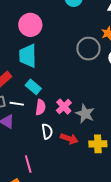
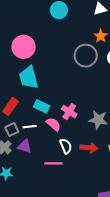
pink semicircle: (41, 107) -> (53, 124), turned -42
pink cross: (64, 107) -> (69, 112), moved
pink line: (28, 164) -> (53, 163), moved, turned -60

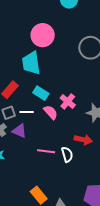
pink circle: (23, 47) -> (43, 35), moved
white semicircle: (66, 146) -> (67, 154), moved

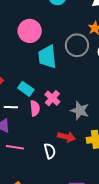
cyan trapezoid: (31, 63) -> (47, 57), moved
pink semicircle: (51, 112) -> (35, 108), turned 35
pink line: (46, 151) -> (15, 147), moved

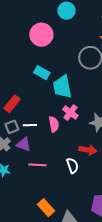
pink circle: (30, 31) -> (41, 35), moved
cyan trapezoid: (47, 57) -> (62, 87), moved
cyan rectangle: (26, 89) -> (42, 73), moved

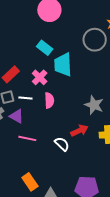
pink cross: (70, 113) -> (40, 77), moved
red arrow: (88, 150) -> (79, 131), turned -42
white semicircle: (72, 166) -> (62, 144), turned -35

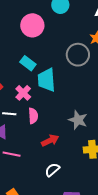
red arrow: (79, 131) -> (50, 140), moved
white semicircle: (62, 144) -> (52, 170), moved, turned -84

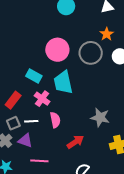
pink circle: (32, 25) -> (57, 50), moved
cyan rectangle: (28, 63) -> (34, 76), moved

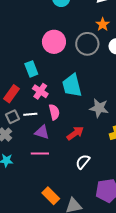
cyan rectangle: (34, 76) -> (31, 69), turned 42
cyan trapezoid: (63, 82) -> (72, 85), moved
purple triangle: (25, 141) -> (42, 132), moved

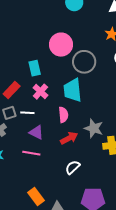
gray circle: (87, 44) -> (84, 62), moved
gray star: (99, 108) -> (94, 128), moved
pink semicircle: (54, 112) -> (63, 115), moved

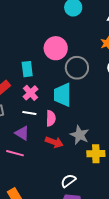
white line: (27, 113) -> (29, 113), moved
red arrow: (69, 138) -> (54, 142), turned 42
white semicircle: (73, 167) -> (68, 181), moved

